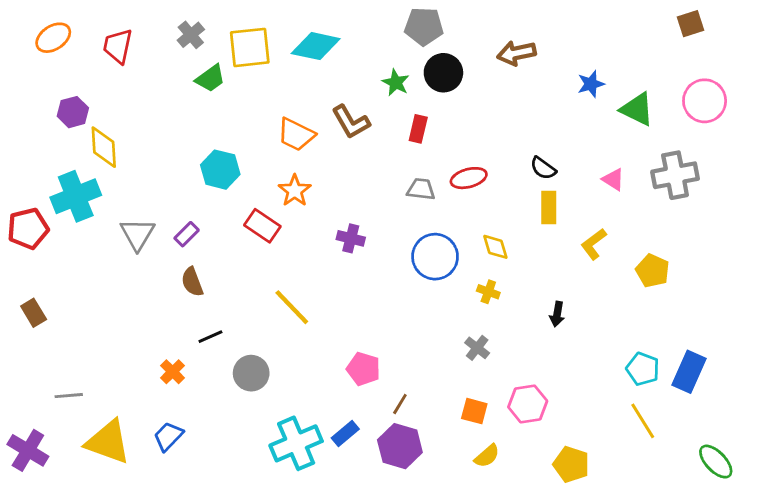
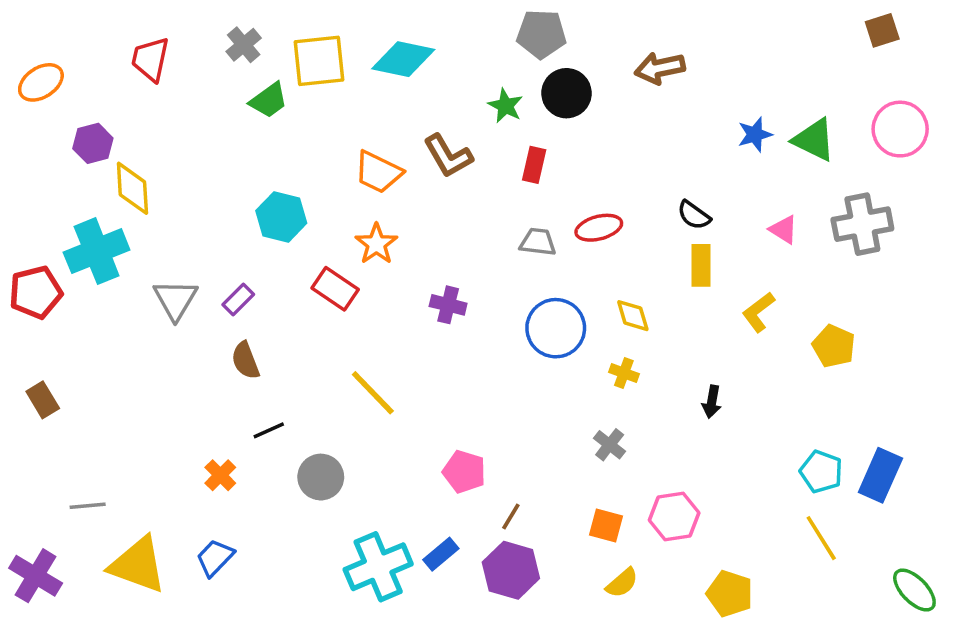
orange ellipse: (53, 38) -> (41, 82), moved
blue star: (591, 84) -> (755, 134), moved

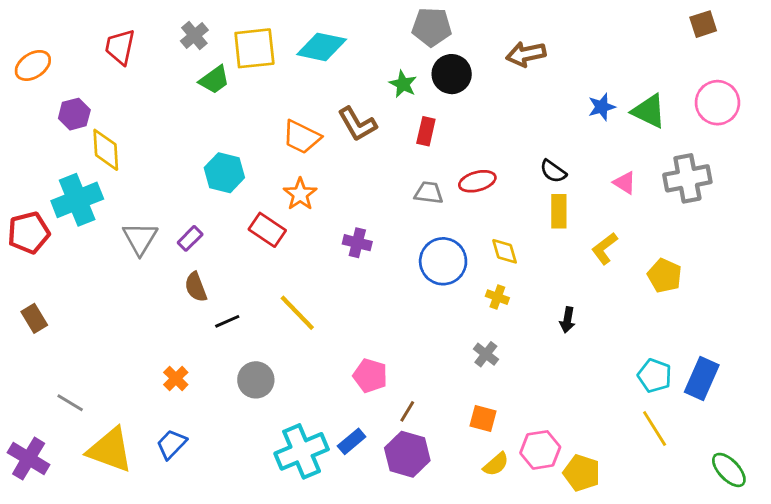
black line: (269, 430) -> (227, 321), moved
gray line: (88, 506) -> (70, 403), turned 36
pink hexagon: (674, 516) -> (540, 450), moved

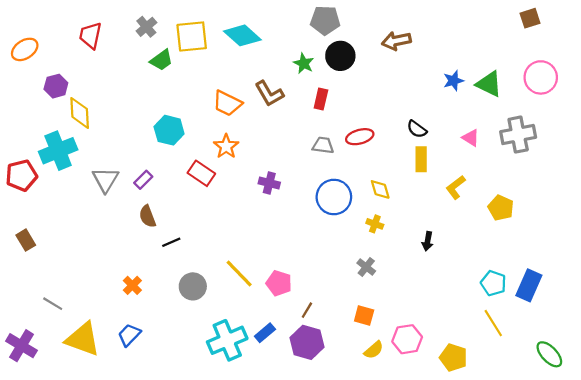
cyan diamond: (322, 47) -> (242, 35), turned 30
yellow line: (297, 313) -> (239, 273), moved
yellow pentagon: (582, 473) -> (453, 358), moved

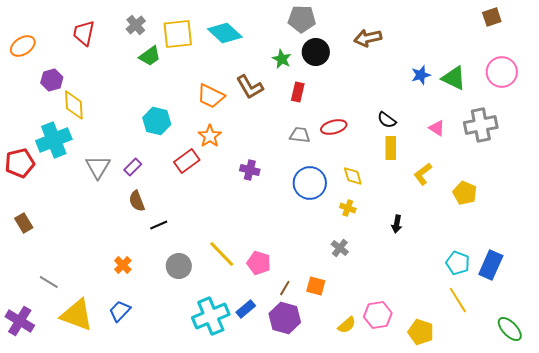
red rectangle: (201, 173) -> (187, 161), turned -70
orange square: (364, 316) -> (316, 286), moved

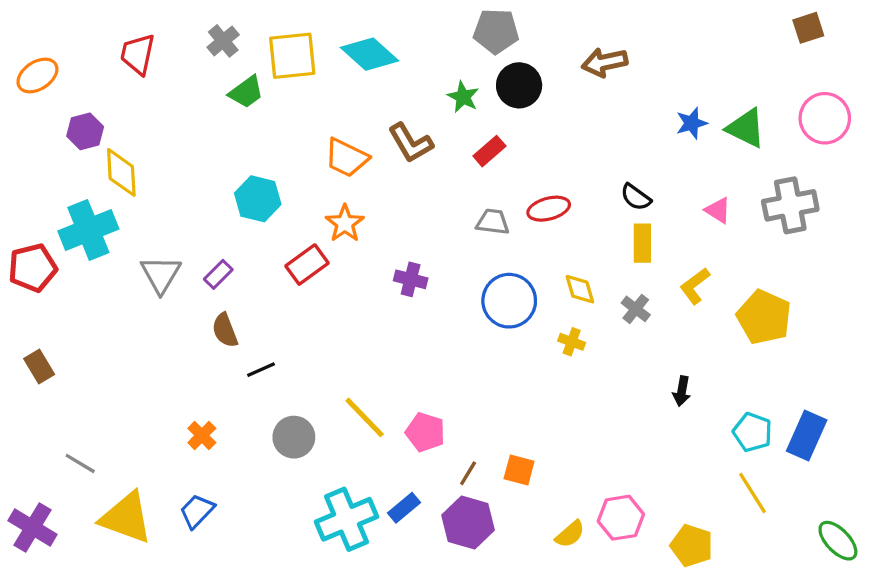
red rectangle: (298, 92) -> (489, 151), turned 36
yellow pentagon: (465, 193) -> (764, 317), size x1.4
black arrow: (397, 224) -> (682, 391), moved
gray cross: (340, 248) -> (636, 309), moved

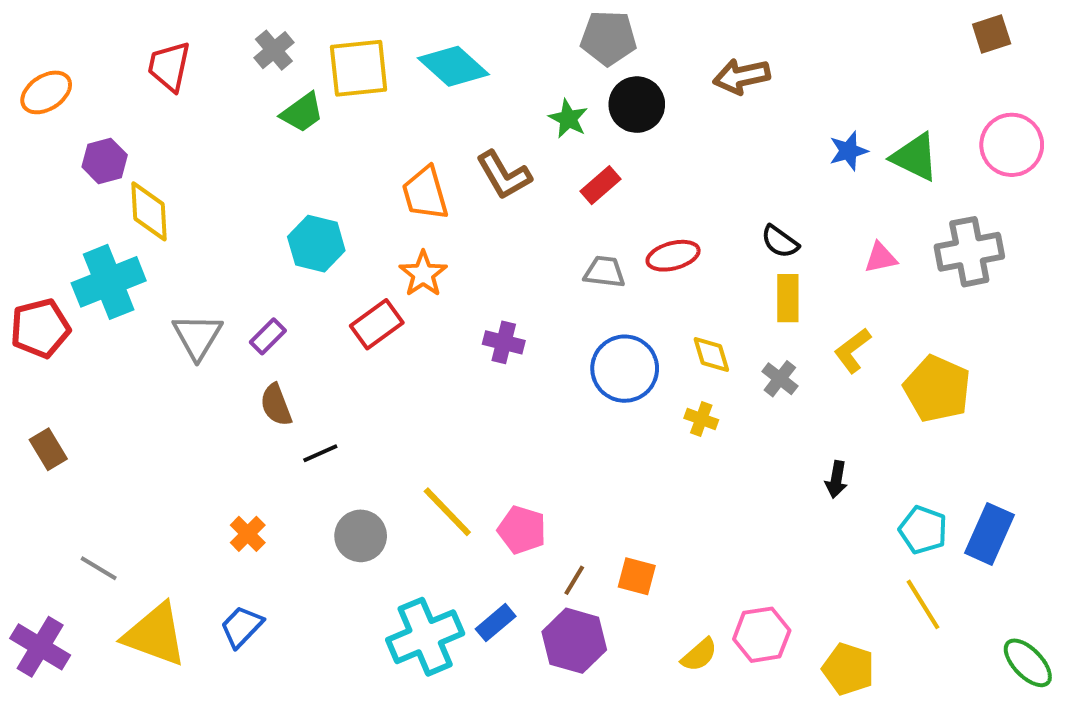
orange trapezoid: (346, 158) -> (425, 193), turned 48
pink triangle: (718, 210) -> (881, 258), turned -44

